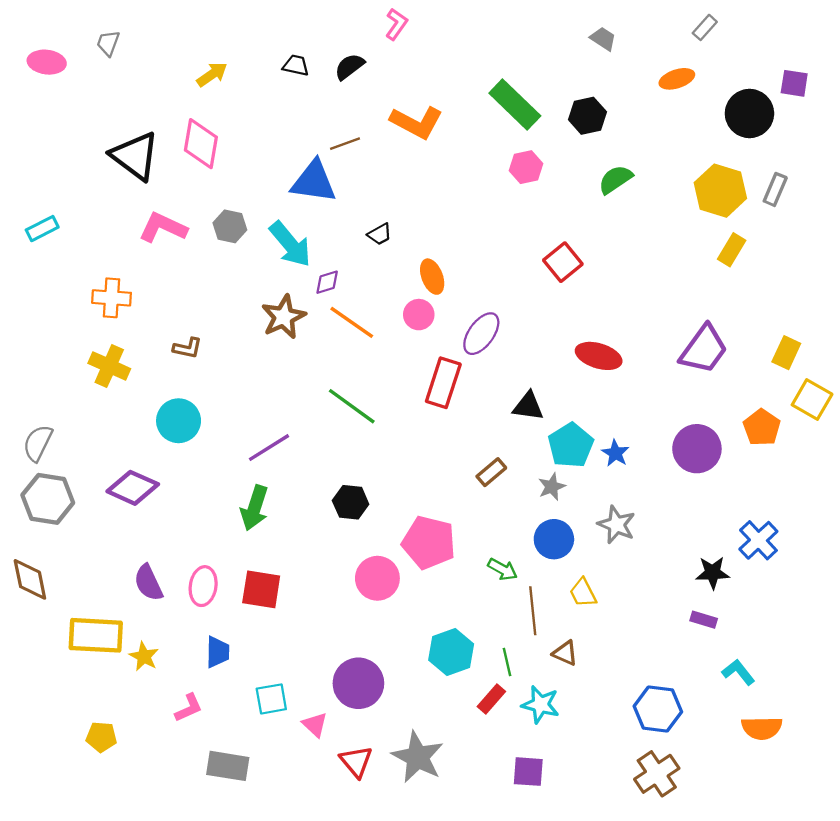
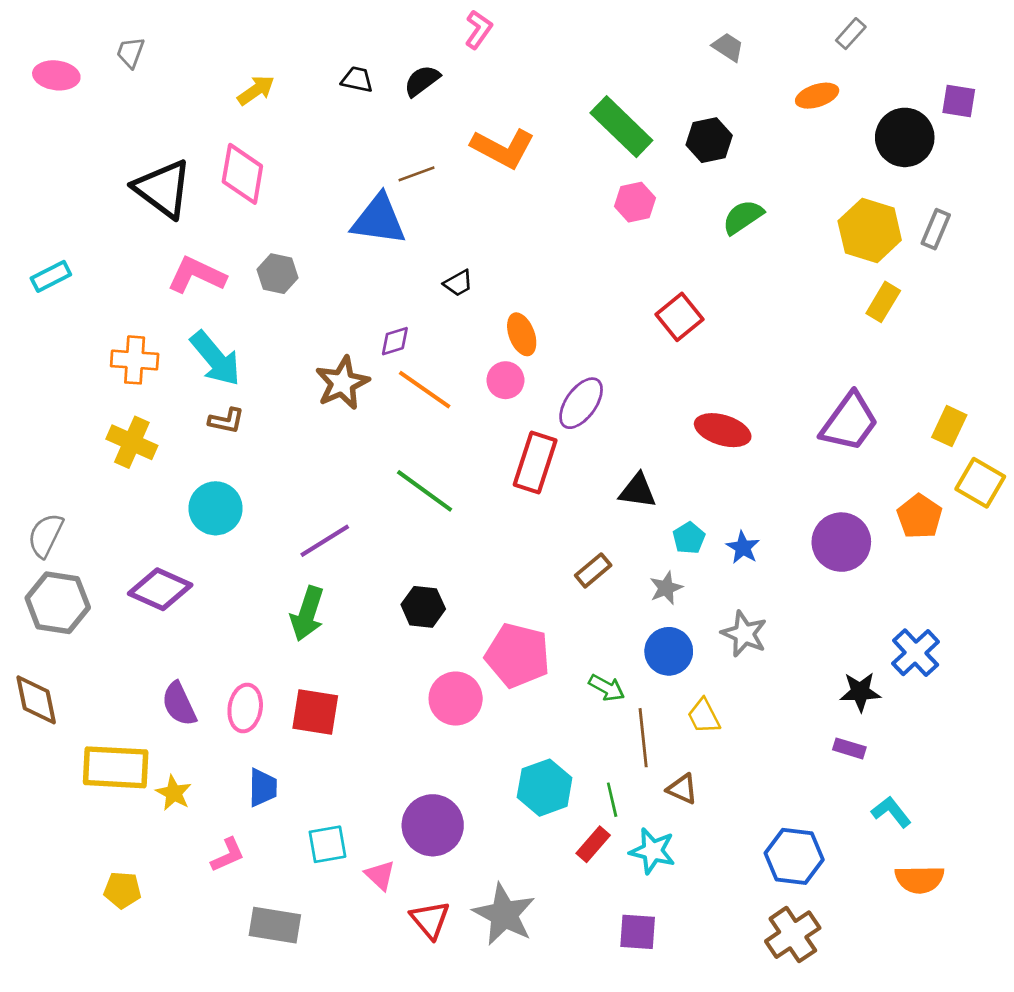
cyan arrow: (290, 244) -> (215, 359), moved
cyan pentagon: (571, 445) -> (689, 538), size x0.6

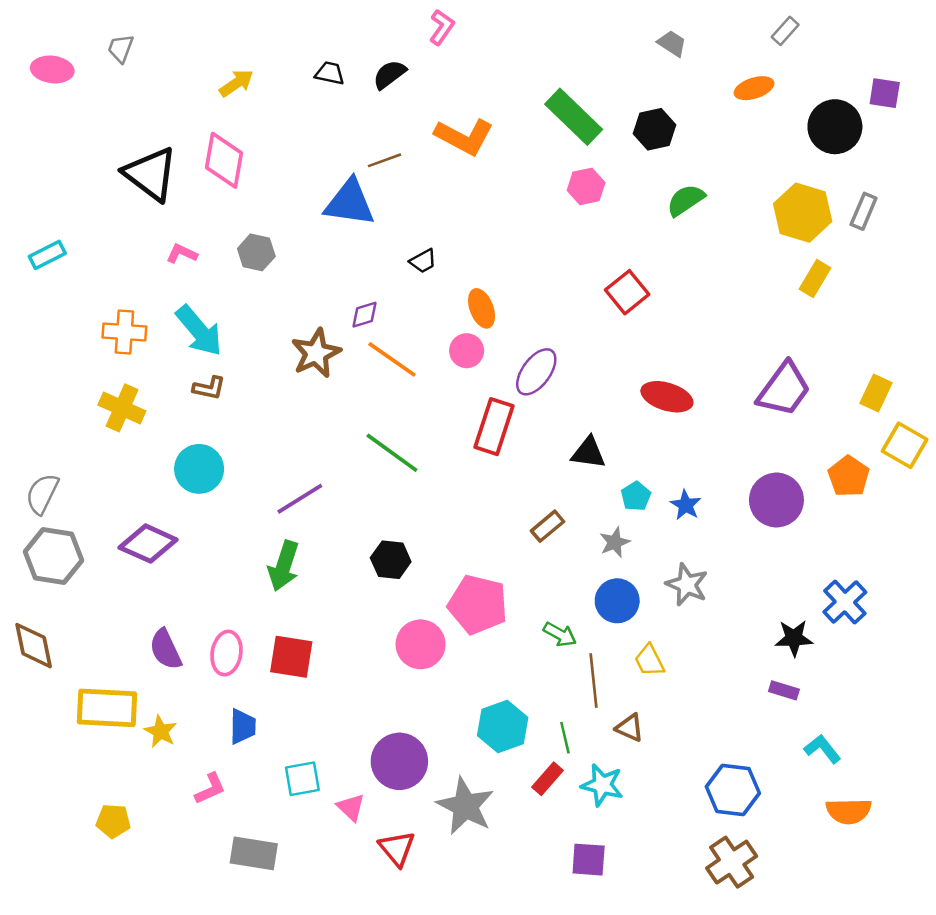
pink L-shape: (197, 275) -> (182, 254), size x0.6
gray star: (504, 914) -> (465, 806), moved

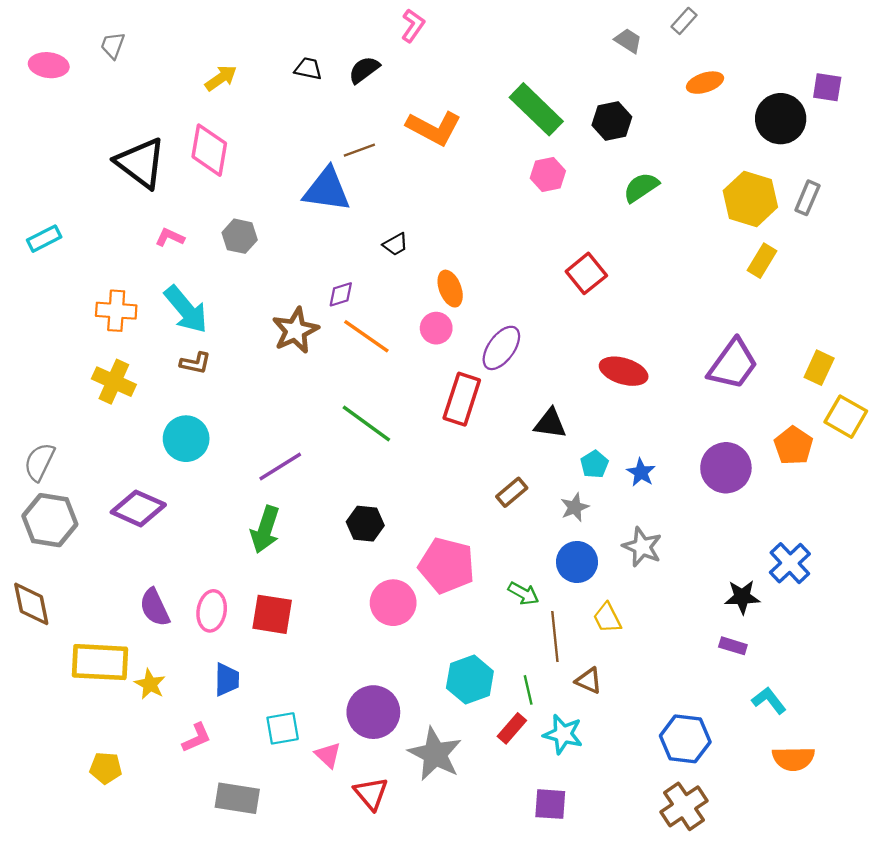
gray rectangle: (785, 31) -> (684, 21), moved

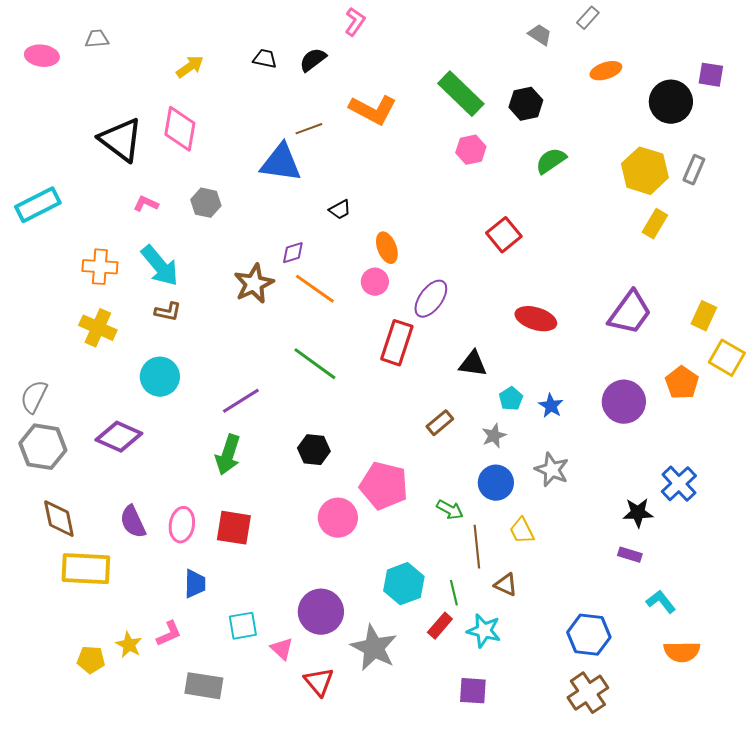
gray trapezoid: (113, 45) -> (97, 39), turned 65
cyan rectangle: (44, 239) -> (38, 205), size x1.5
brown diamond: (31, 604) -> (59, 519), moved
yellow star: (150, 684) -> (129, 645), moved

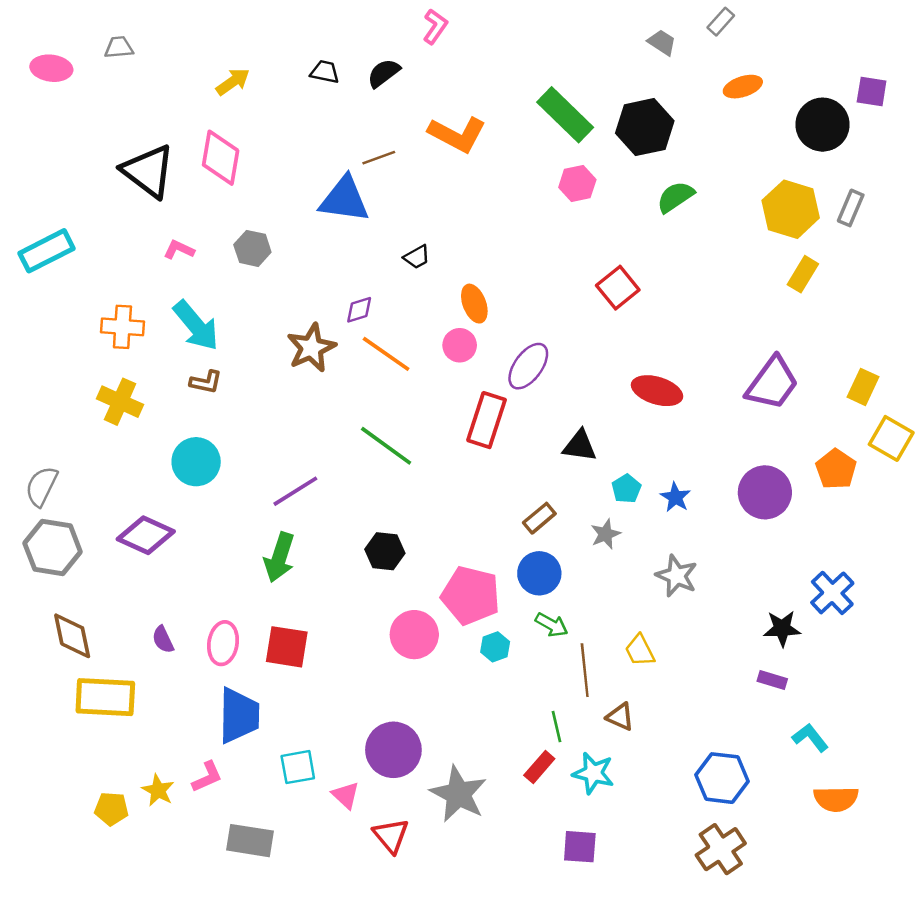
black hexagon: (526, 104) -> (645, 127), size x1.4
blue circle: (496, 483) -> (539, 573), moved
purple semicircle: (133, 522) -> (163, 640), size x0.7
blue trapezoid: (195, 584) -> (239, 716), size x1.6
cyan hexagon: (404, 584) -> (495, 647), moved, size x0.6

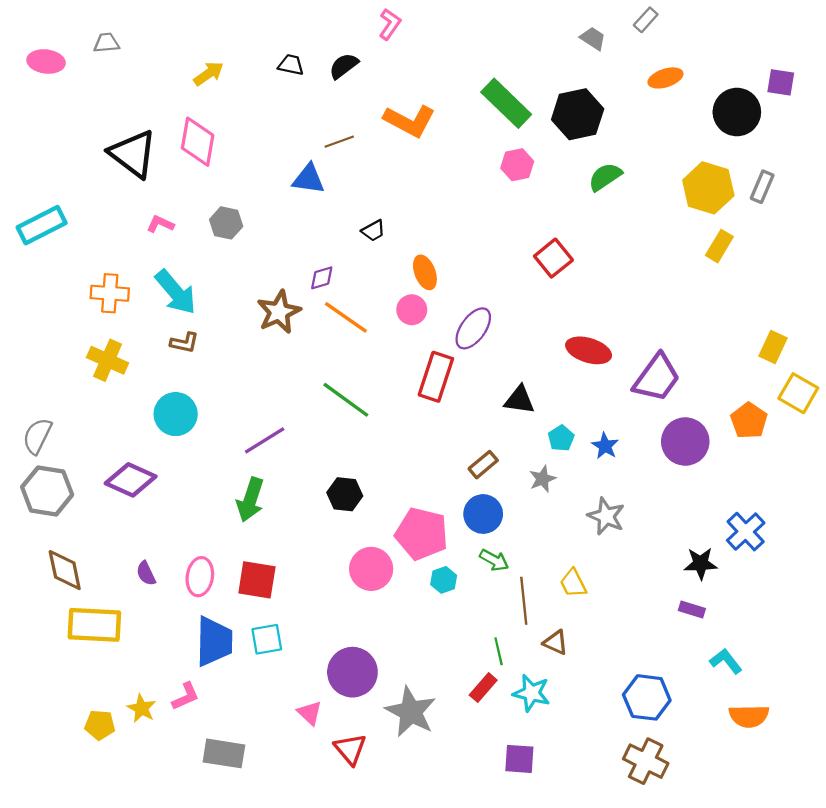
blue triangle: (344, 199) -> (309, 179), size x0.7
purple trapezoid: (772, 383) -> (657, 378), moved
cyan square: (298, 767) -> (267, 639), moved
brown cross: (721, 849) -> (646, 761), turned -30

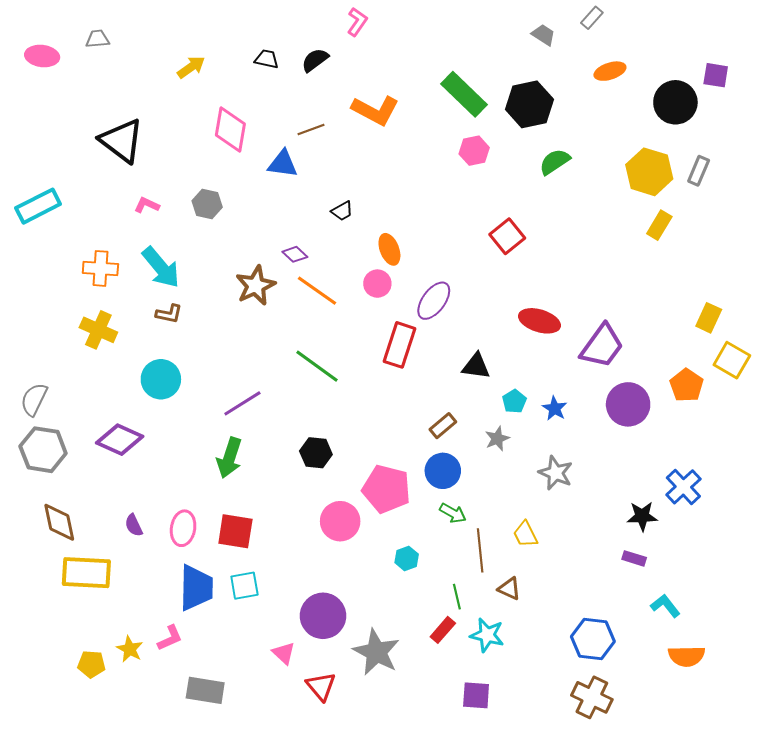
pink diamond: (198, 142) -> (230, 130), moved
purple diamond: (322, 278) -> (295, 254), turned 60
cyan hexagon: (444, 580) -> (407, 558), moved

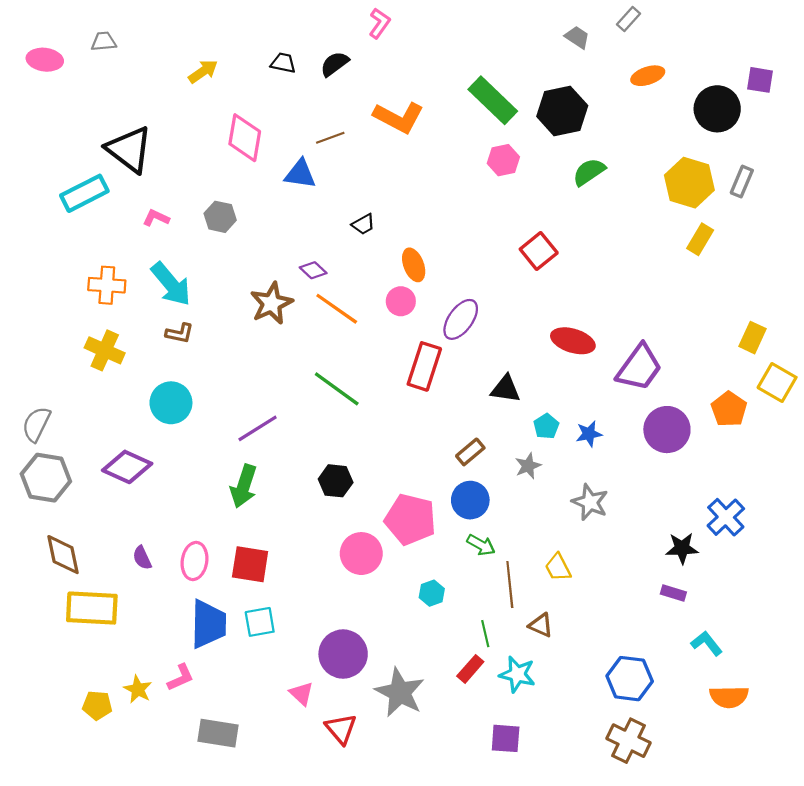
cyan rectangle: (38, 206) -> (84, 193), moved
blue star: (555, 408) -> (589, 434), turned 30

